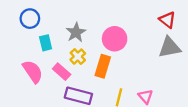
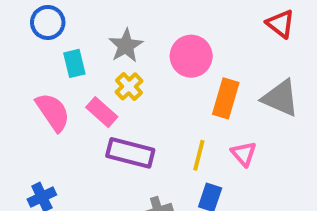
gray triangle: (170, 47) -> (280, 98), moved, turned 35
orange rectangle: (103, 66) -> (226, 98), moved

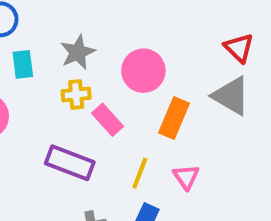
yellow cross: (129, 86) -> (76, 94), turned 32
gray triangle: (280, 98) -> (231, 96), moved
pink rectangle: (102, 112) -> (107, 120), moved

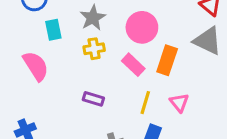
pink rectangle: (107, 120) -> (133, 65), moved
purple rectangle: (70, 163) -> (93, 99), size x0.6

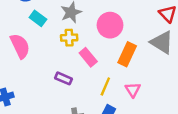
cyan rectangle: (53, 30) -> (38, 18), turned -49
pink rectangle: (133, 65) -> (88, 57), moved

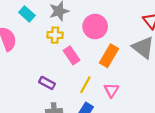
purple rectangle: (64, 78) -> (47, 83), moved

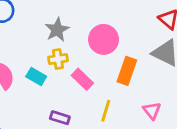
cyan rectangle: (27, 14) -> (36, 77), moved
pink triangle: (111, 90) -> (152, 111), moved

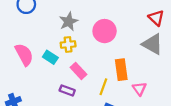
orange rectangle: (127, 71) -> (121, 70), moved, turned -30
pink rectangle: (82, 79) -> (79, 71), moved

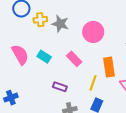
gray star: (69, 22) -> (60, 24), turned -30
yellow cross: (68, 44) -> (40, 20), moved
pink rectangle: (79, 71) -> (74, 59), moved

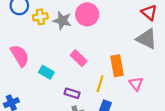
pink circle: (93, 32) -> (87, 14), moved
cyan rectangle: (44, 57) -> (46, 72), moved
purple rectangle: (60, 87) -> (72, 93), moved

